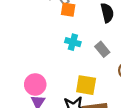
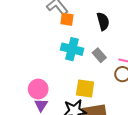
cyan cross: (73, 42) -> (72, 49), size x1.5

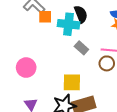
cyan cross: (72, 49) -> (68, 24), moved
pink circle: (38, 89) -> (26, 68), moved

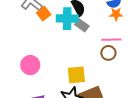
orange square: (45, 17) -> (44, 14), turned -32
gray rectangle: (81, 48) -> (82, 25), moved

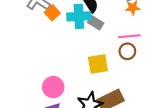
pink circle: (30, 65) -> (53, 87), moved
yellow square: (76, 75) -> (98, 64), moved

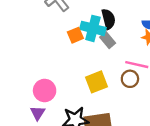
orange square: (52, 13) -> (75, 35), moved
yellow square: (98, 64) -> (96, 82), turned -30

